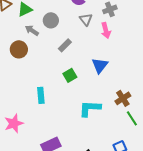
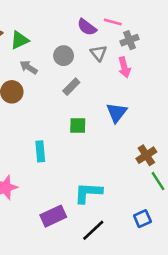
gray circle: (51, 20) -> (64, 56), moved
green square: (70, 75) -> (78, 125), turned 32
cyan L-shape: (90, 108) -> (88, 193), moved

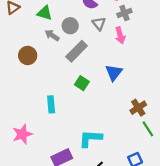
green triangle: (20, 40) -> (45, 13), moved, turned 42
gray arrow: (29, 67) -> (52, 35), moved
gray rectangle: (71, 87) -> (77, 51), size x1.5
green square: (78, 125) -> (82, 83), turned 32

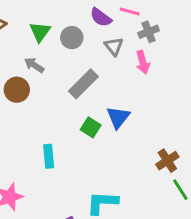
green triangle: (45, 13) -> (40, 32), turned 49
gray circle: (70, 26) -> (72, 38), moved
gray arrow: (52, 35) -> (34, 65), moved
blue triangle: (114, 73) -> (118, 117), moved

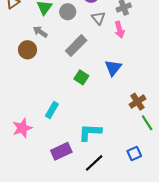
blue triangle: (118, 117) -> (113, 68), moved
cyan rectangle: (49, 156) -> (52, 110), moved, turned 35

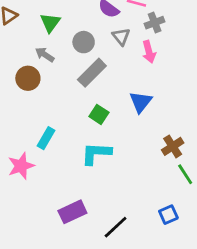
gray circle: (68, 12) -> (84, 42), moved
cyan rectangle: (52, 110) -> (46, 138), moved
pink star: (22, 128) -> (21, 166), moved
cyan L-shape: (90, 132) -> (96, 153), moved

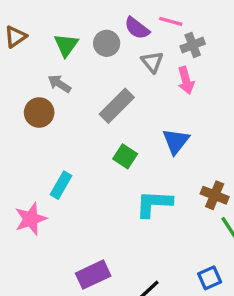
gray circle: (84, 42) -> (107, 43), moved
brown cross: (173, 146) -> (215, 195), turned -35
cyan L-shape: (96, 153) -> (154, 204), moved

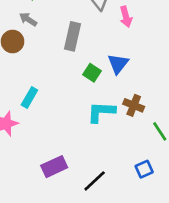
gray rectangle: (117, 106) -> (72, 36), turned -32
green square: (125, 156) -> (92, 73), moved
brown cross: (215, 195) -> (134, 105), moved

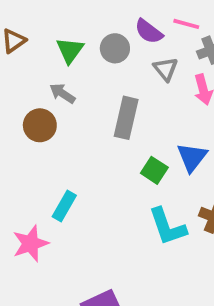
cyan L-shape: (101, 112) -> (168, 227), turned -112

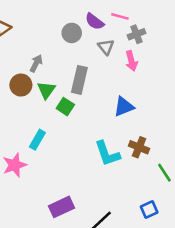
green triangle: (70, 50) -> (46, 90), moved
gray arrow: (62, 93) -> (36, 63), turned 84
blue triangle: (192, 157) -> (124, 107), turned 30
green square: (154, 170) -> (65, 107), moved

